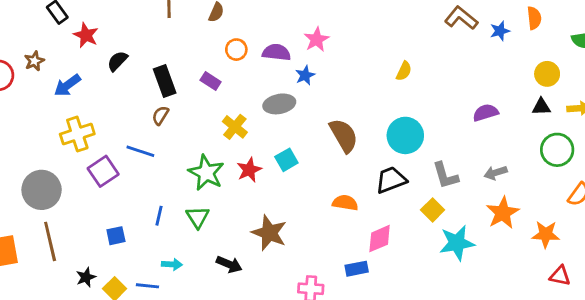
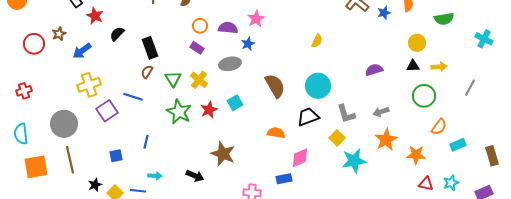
purple rectangle: (211, 81) -> (197, 48), moved
green triangle: (198, 217) -> (173, 79), moved

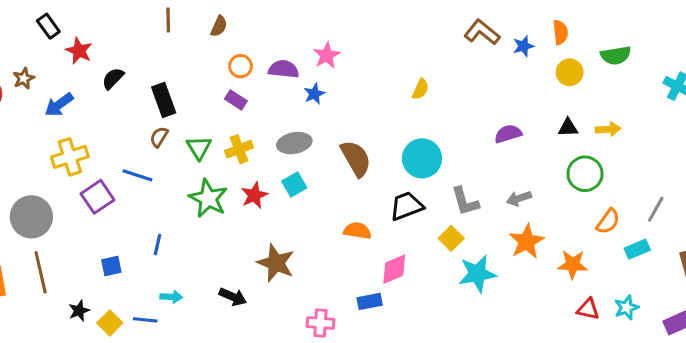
yellow circle: (417, 43) -> (570, 72), moved
gray ellipse: (230, 64) -> (294, 143), moved
yellow cross: (199, 80) -> (239, 149), turned 30
gray line: (470, 88) -> (656, 209), moved

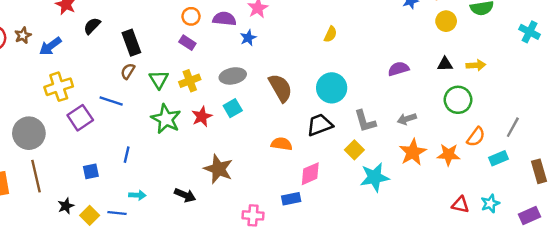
brown star: (24, 78) -> (23, 35), moved
orange star: (573, 265) -> (448, 155), moved

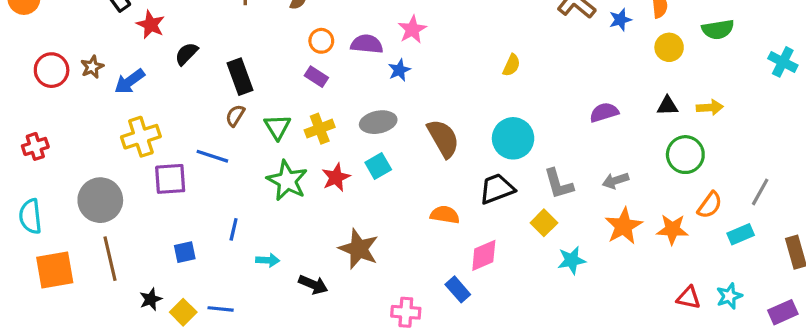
purple square: (80, 118) -> (170, 179), turned 30
cyan star: (375, 177) -> (572, 260), size x0.7
cyan arrow: (137, 195) -> (268, 260), moved
blue rectangle: (291, 199) -> (458, 289), turned 60

